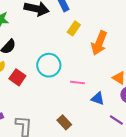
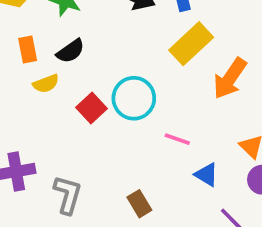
yellow rectangle: (74, 28) -> (191, 44), size x1.6
red square: (17, 77) -> (91, 108), moved

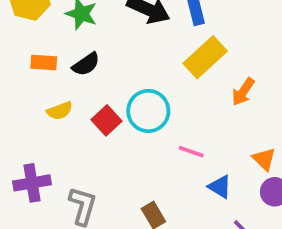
orange rectangle: (28, 50) -> (44, 62), turned -75
orange arrow: (230, 78) -> (243, 92), size x0.7
yellow semicircle: (46, 84) -> (60, 111), moved

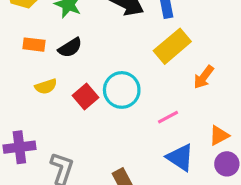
pink line: (191, 152) -> (168, 117), moved, turned -50
orange triangle: (264, 159) -> (219, 135), turned 45
blue triangle: (220, 187) -> (180, 157), size x1.4

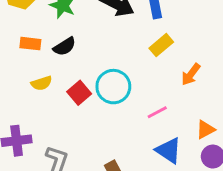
yellow rectangle: (172, 46) -> (161, 45), size x0.7

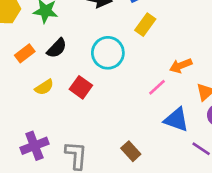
orange rectangle: (30, 44) -> (25, 53), turned -30
orange arrow: (191, 74) -> (181, 66), moved, turned 45
cyan circle: (113, 87) -> (108, 53), moved

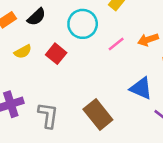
pink line: (157, 87) -> (116, 44), moved
brown rectangle: (131, 151) -> (98, 115), size x1.6

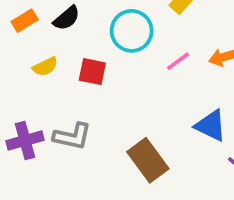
red square: (56, 54) -> (92, 72), turned -30
gray L-shape: (48, 115) -> (72, 136), moved, turned 92

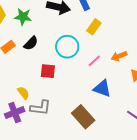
yellow semicircle: (45, 67) -> (23, 93), moved, turned -96
blue triangle: (211, 126) -> (102, 88), moved

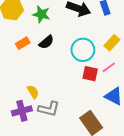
yellow rectangle: (94, 27) -> (112, 43), moved
red square: (48, 71) -> (90, 74), moved

